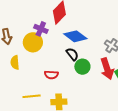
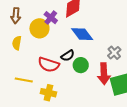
black semicircle: (72, 54) -> (68, 56), moved, turned 80
red semicircle: (51, 75) -> (49, 65), size x1.5

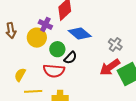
yellow semicircle: (17, 43) -> (20, 75), moved, turned 32
green circle: (81, 65) -> (57, 49), moved
red arrow: (104, 74) -> (110, 67), turned 70

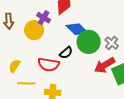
green circle: (57, 49) -> (89, 42), moved, size x1.5

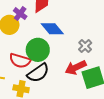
green circle: (89, 42) -> (38, 50), moved
black semicircle: (66, 53) -> (38, 73), moved, size x1.6

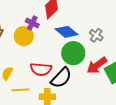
gray cross: (85, 46) -> (96, 35), moved
green circle: (38, 50) -> (73, 53), moved

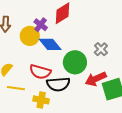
blue diamond: (67, 32) -> (50, 44), moved
black semicircle: (61, 78) -> (58, 84), turned 30

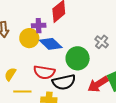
purple cross: (41, 25) -> (39, 26), turned -32
red arrow: (96, 79) -> (98, 84), moved

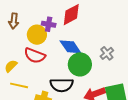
blue diamond: (51, 44) -> (70, 47), moved
red semicircle: (44, 72) -> (35, 56), moved

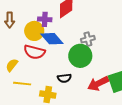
blue diamond: (70, 47) -> (52, 39), moved
gray cross: (107, 53) -> (88, 39), moved, turned 32
black semicircle: (62, 85) -> (64, 78), size x0.6

